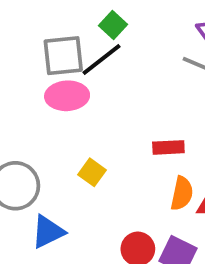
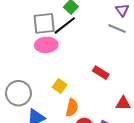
red rectangle: (168, 147) -> (101, 73), turned 35
orange semicircle: (182, 193) -> (72, 108), moved

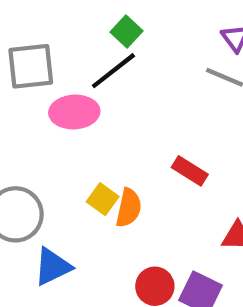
gray square: (44, 23) -> (31, 66), moved
orange semicircle: (72, 108) -> (129, 208), moved

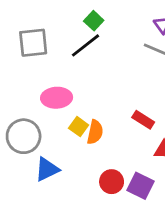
pink ellipse: (74, 112) -> (57, 98), moved
red rectangle: (190, 171) -> (143, 120), moved

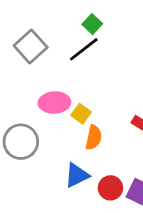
gray square: (33, 43) -> (31, 46), turned -36
yellow square: (79, 127) -> (81, 114), moved
blue triangle: (47, 169) -> (77, 175), moved

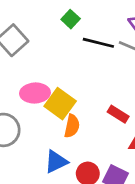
black line: (84, 49) -> (98, 43), moved, turned 52
yellow square: (81, 114) -> (60, 104), size x1.6

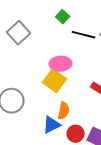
pink ellipse: (35, 93) -> (61, 64), moved
orange semicircle: (72, 126) -> (64, 111), moved

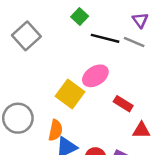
pink ellipse: (61, 64) -> (95, 76), moved, turned -30
orange semicircle: (64, 111) -> (55, 130), moved

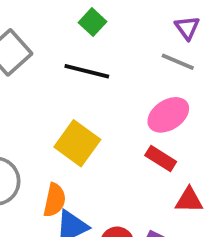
black line: (105, 38) -> (87, 71), moved
pink ellipse: (95, 76) -> (168, 115), moved

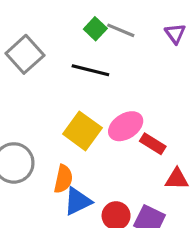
gray line: (178, 62) -> (121, 30), moved
pink ellipse: (168, 115) -> (126, 126), moved

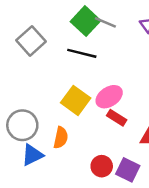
green square: (95, 29) -> (86, 21), size x1.6
red rectangle: (153, 144) -> (117, 118), moved
blue triangle: (78, 201) -> (32, 155), moved

